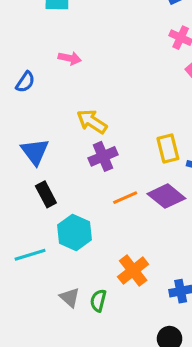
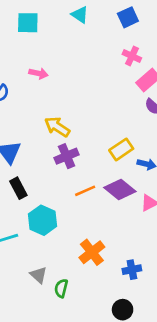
yellow rectangle: (168, 148) -> (121, 149), turned 70
green semicircle: (98, 301) -> (61, 288), moved

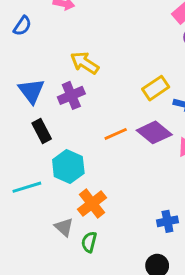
purple cross: (67, 156) -> (71, 95), moved
orange cross: (92, 252) -> (92, 204), moved

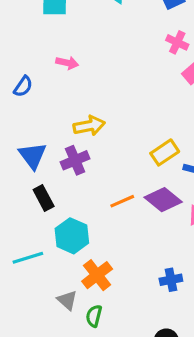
yellow arrow: (85, 63) -> (89, 126), turned 136
blue cross: (167, 221) -> (171, 280), moved

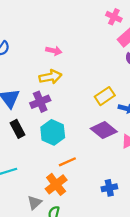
pink arrow: (67, 63) -> (54, 51), moved
orange line: (122, 201) -> (67, 162), moved
cyan hexagon: (72, 236) -> (53, 132), moved
gray triangle: (67, 300) -> (35, 203), turned 35

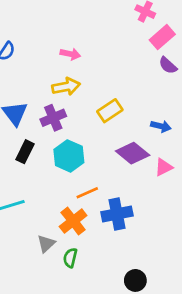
yellow rectangle: (105, 96) -> (110, 111), moved
black rectangle: (18, 129) -> (25, 152), turned 54
blue cross: (109, 188) -> (117, 214), moved, size x1.5

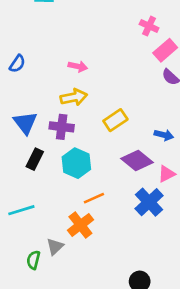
purple cross: (53, 118) -> (62, 127), turned 30
blue cross: (117, 214) -> (149, 202), moved, turned -32
green semicircle: (70, 258) -> (33, 260), moved

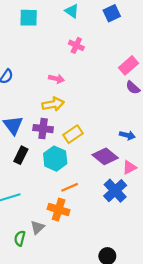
pink cross: (149, 26) -> (76, 45), moved
yellow rectangle: (115, 120) -> (73, 134), moved
orange cross: (80, 225) -> (59, 210), turned -35

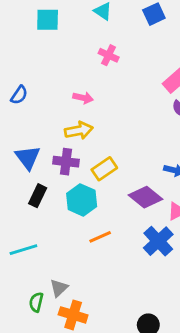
orange cross: (59, 210) -> (73, 315), moved

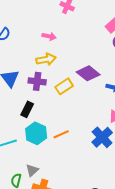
black rectangle: (38, 196) -> (27, 109), moved
purple diamond: (145, 197) -> (88, 73), moved
cyan hexagon: (82, 200) -> (36, 133), moved

